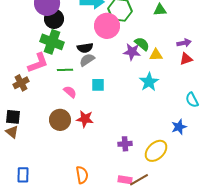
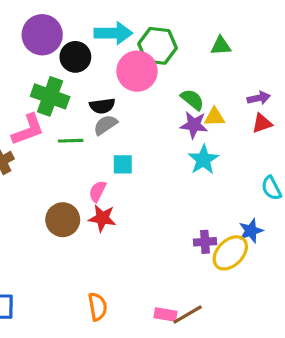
black circle: (54, 19) -> (75, 57), moved
purple star: (132, 52) -> (194, 125), moved
pink semicircle: (70, 92) -> (98, 191), moved, turned -104
purple cross: (125, 144) -> (205, 242), moved
yellow ellipse: (156, 151) -> (230, 253), moved

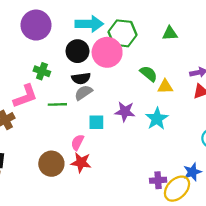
black circle: (75, 57) -> (77, 51), moved
green cross: (50, 96) -> (42, 71), size x0.6
purple star: (194, 125) -> (125, 112), moved

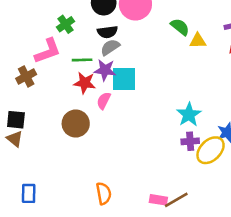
green cross: (42, 71) -> (66, 24), turned 35
purple star: (125, 112) -> (105, 70), moved
cyan star: (157, 119) -> (189, 115), moved
cyan square: (96, 122) -> (124, 79), size x1.5
red star: (81, 162) -> (85, 83), moved

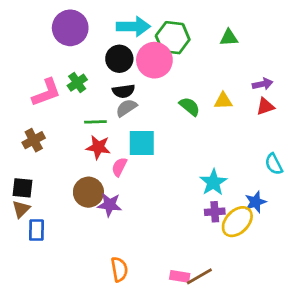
green semicircle: (180, 27) -> (190, 106), moved
pink L-shape: (48, 51) -> (46, 92), moved
purple star: (105, 70) -> (110, 205), moved
brown triangle: (15, 139) -> (21, 209), turned 36
blue rectangle: (29, 193) -> (37, 230), moved

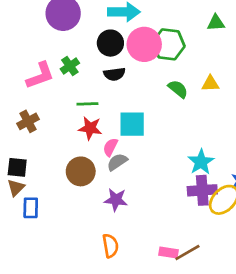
green hexagon: (173, 38) -> (169, 44), moved
gray semicircle: (126, 108) -> (117, 162), moved
purple star: (110, 205) -> (116, 200), moved
purple cross: (215, 212) -> (202, 190), size x1.5

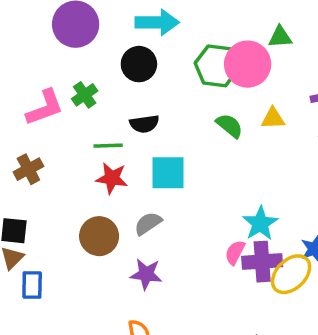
pink circle: (144, 44) -> (248, 64), moved
black semicircle: (114, 74) -> (144, 124), moved
pink semicircle: (110, 147) -> (235, 252), moved

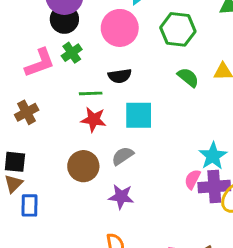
black circle: (139, 64) -> (64, 19), moved
pink circle: (248, 64) -> (120, 28), moved

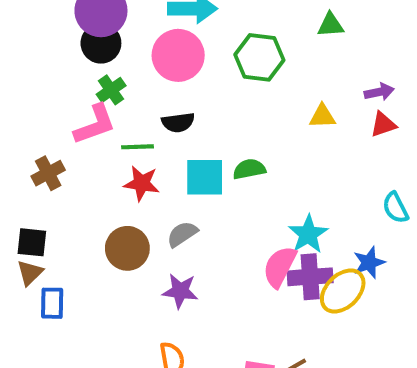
pink L-shape: (40, 63) -> (95, 124), moved
green semicircle: (188, 77) -> (249, 169), moved, turned -50
pink semicircle: (192, 179) -> (280, 267), size x1.5

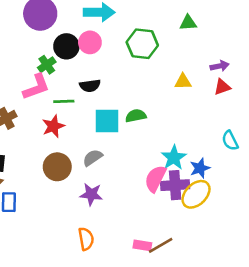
black circle: (101, 43) -> (66, 46), moved
pink circle: (178, 55) -> (90, 42), size x0.7
red star: (142, 183) -> (53, 126), moved, turned -30
blue star: (369, 263) -> (200, 168), moved

